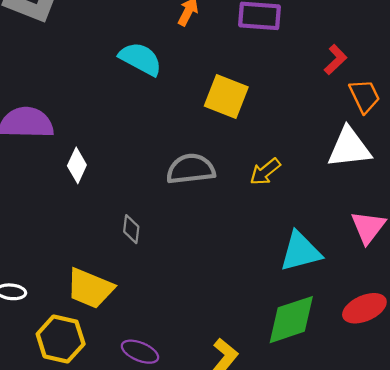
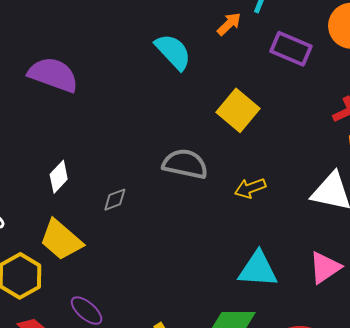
white diamond: (77, 165) -> (59, 177), moved
gray diamond: (131, 229) -> (115, 200), turned 44

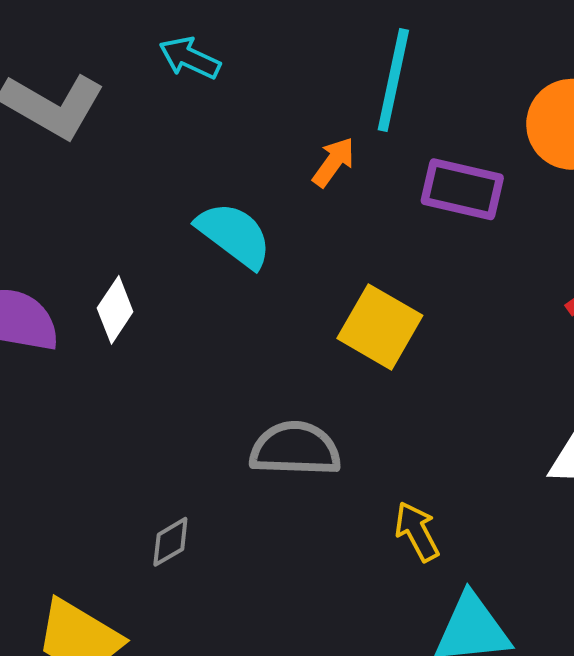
white diamond: (59, 177) -> (115, 310), moved
yellow arrow: (250, 188) -> (417, 532), moved, turned 92

